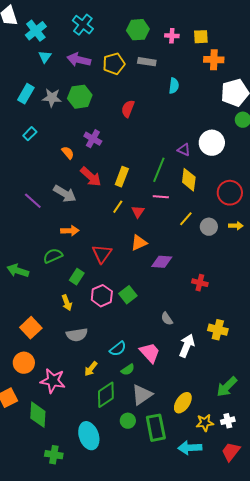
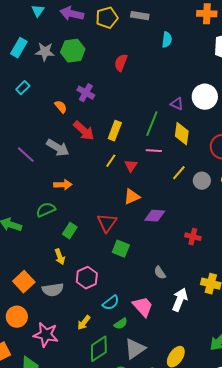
red triangle: (102, 254) -> (107, 223), moved
green square: (128, 295) -> (121, 249), turned -30
pink hexagon: (102, 296) -> (87, 278), moved
gray semicircle: (77, 335) -> (53, 290), moved

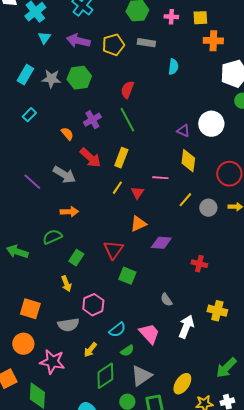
purple cross: (86, 93) -> (92, 120), turned 30
green line: (152, 124) -> (127, 120), moved, turned -50
orange square: (24, 282) -> (30, 309), turned -30
gray semicircle: (53, 290) -> (68, 325), moved

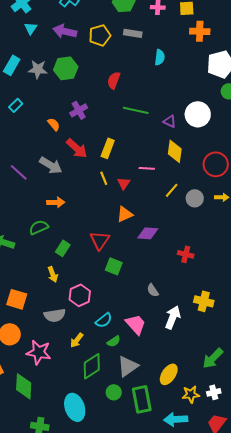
green line: (127, 120) -> (136, 110), moved, turned -50
yellow line: (117, 188) -> (104, 178), turned -56

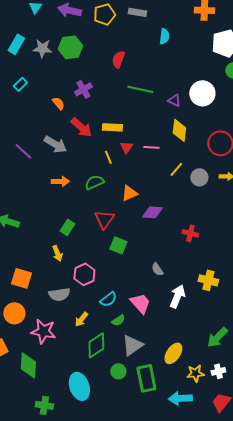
yellow rectangle: (108, 148) -> (112, 127), turned 72
red triangle: (124, 183) -> (126, 147), moved
green semicircle: (39, 227) -> (94, 182), moved

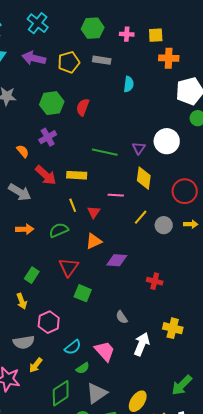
green hexagon: (70, 47) -> (52, 103), moved
green line: (140, 89) -> (105, 152), moved
purple triangle: (174, 100) -> (139, 148), turned 40
red triangle: (126, 147) -> (94, 212), moved
yellow arrow: (81, 319) -> (36, 365), moved

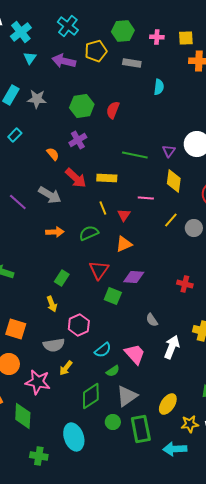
yellow pentagon: (69, 62) -> (96, 51), moved
purple diamond: (117, 260) -> (134, 277), moved

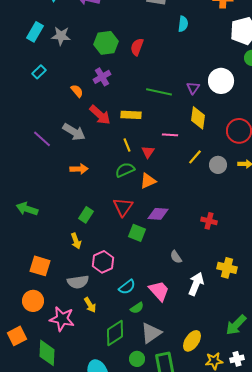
green semicircle: (89, 233) -> (125, 170), moved
yellow arrow: (66, 368) -> (90, 305), turned -70

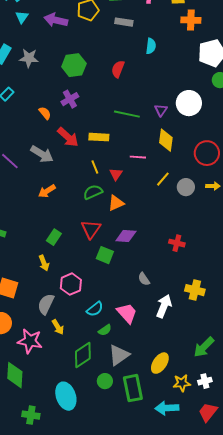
red semicircle: (137, 47) -> (118, 69), moved
orange arrow: (79, 169) -> (47, 191), turned 150
gray semicircle: (78, 282) -> (46, 304), turned 125

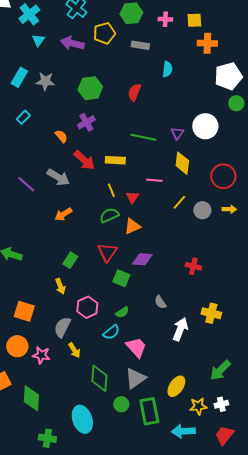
pink trapezoid: (127, 313) -> (136, 347), moved
green semicircle: (105, 330) -> (122, 312), moved
pink star: (30, 341) -> (41, 355), moved, size x0.7
green diamond: (83, 355) -> (99, 378), turned -52

